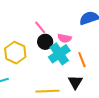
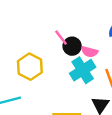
black circle: (45, 42) -> (72, 46), moved

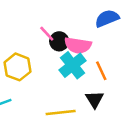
pink semicircle: (90, 52) -> (78, 45), size x1.5

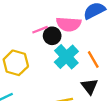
pink line: (47, 34) -> (40, 30), turned -63
pink semicircle: (78, 45) -> (69, 24), moved

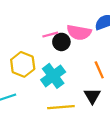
cyan cross: (66, 57) -> (53, 76), moved

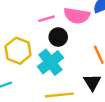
black circle: (61, 42) -> (58, 37), moved

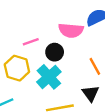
pink line: (47, 19) -> (31, 42), moved

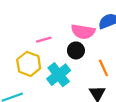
black circle: (55, 52) -> (76, 50), moved

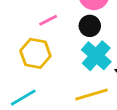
cyan cross: (59, 75) -> (96, 56), moved

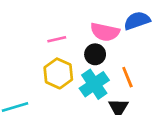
yellow hexagon: (35, 53) -> (58, 73), moved

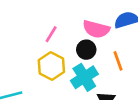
pink line: (57, 39) -> (51, 34), turned -48
orange line: (127, 77) -> (118, 61), moved

